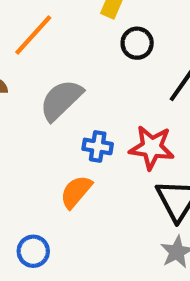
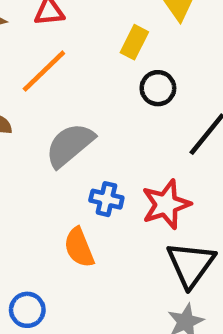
red star: (152, 147) -> (166, 204), turned -30
orange semicircle: (76, 192) -> (79, 247), turned -66

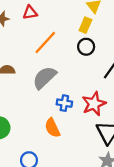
yellow rectangle: (134, 42) -> (85, 25), moved
orange line: (44, 71) -> (45, 42), moved

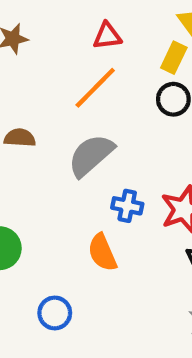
red triangle: (30, 13) -> (107, 36), moved

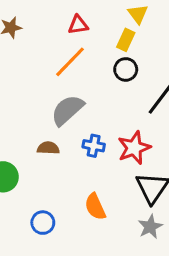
brown semicircle: (20, 138) -> (48, 148), moved
orange semicircle: (102, 252) -> (95, 207), moved

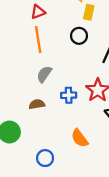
yellow rectangle: (126, 40) -> (89, 12), moved
orange line: (70, 62) -> (38, 39), turned -40
gray semicircle: (67, 110) -> (44, 74), size x0.7

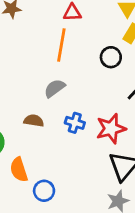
orange semicircle: (80, 138) -> (19, 170), moved
blue circle: (45, 158) -> (44, 191), moved

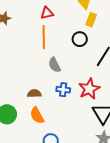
gray semicircle: (55, 88) -> (54, 65), moved, turned -70
orange semicircle: (19, 170) -> (37, 115), moved

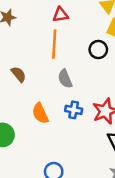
brown semicircle: (34, 93) -> (19, 74), moved, turned 48
orange semicircle: (37, 115) -> (40, 113), moved

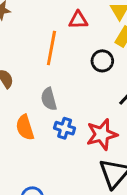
red triangle: (61, 15) -> (78, 20), moved
gray semicircle: (65, 79) -> (49, 99), moved

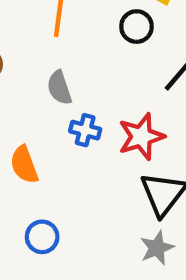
orange semicircle: (25, 127) -> (24, 165), moved

